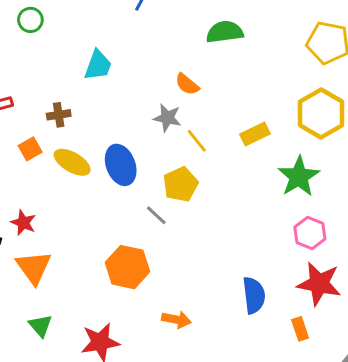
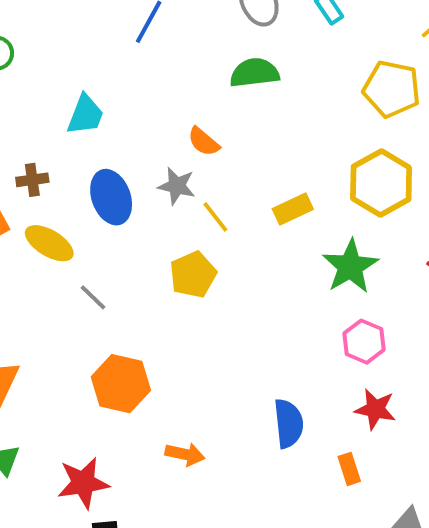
blue ellipse: (121, 165) -> (111, 197), moved
gray line: (156, 215) -> (93, 297), moved
red star: (319, 284) -> (375, 409), size x0.7

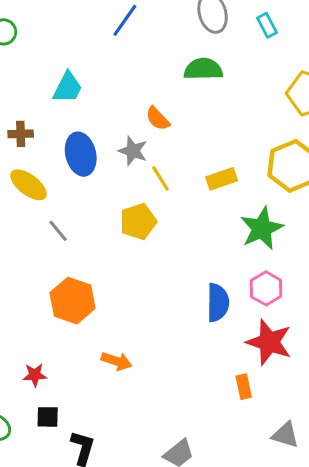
red star: (375, 409) -> (269, 342), size x1.4
blue semicircle: (288, 423) -> (218, 303), moved
red star: (83, 483) -> (35, 375), size x0.6

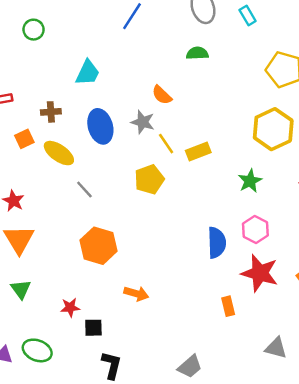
green semicircle: (203, 69) -> (197, 53), size x0.7
yellow rectangle: (222, 179) -> (198, 152), moved
green star: (262, 228) -> (250, 181), size x0.7
orange rectangle: (244, 387) -> (228, 306), moved
black square: (48, 417) -> (93, 328), moved

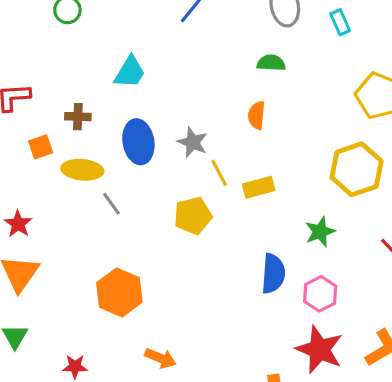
orange semicircle: (162, 95) -> (257, 115), moved, turned 45
yellow ellipse: (59, 153) -> (82, 170), turned -36
gray line: (84, 190) -> (112, 204), moved
blue semicircle: (217, 243) -> (273, 274), moved

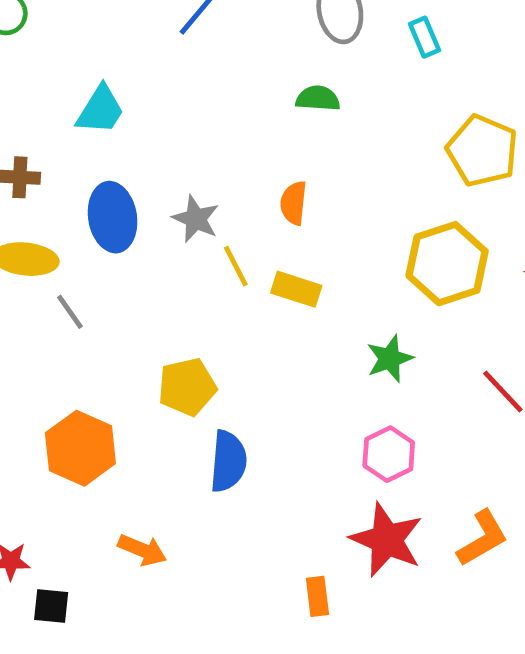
orange semicircle: (257, 115) -> (294, 203), moved
yellow rectangle: (259, 187) -> (296, 289), turned 32
yellow pentagon: (193, 216) -> (187, 387), moved
blue semicircle: (273, 274) -> (228, 461), moved

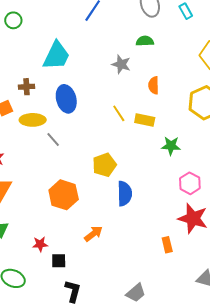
cyan trapezoid: (100, 110) -> (56, 56), size x1.4
orange semicircle: (294, 203) -> (154, 85), moved
gray star: (196, 219) -> (121, 64), moved
green star: (390, 359) -> (171, 146), moved, turned 30
orange arrow: (142, 550) -> (93, 234), turned -54

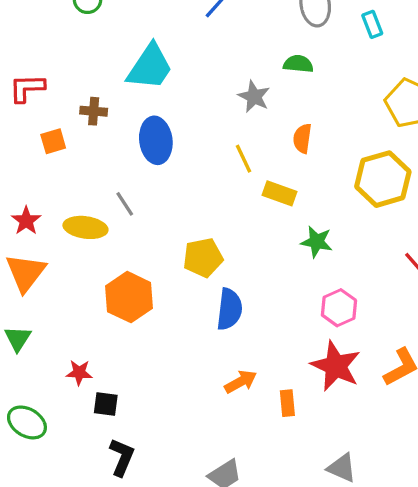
yellow line: (119, 113) -> (243, 159), moved
yellow ellipse: (33, 120) -> (85, 227), moved
orange arrow: (93, 234) -> (241, 382), moved

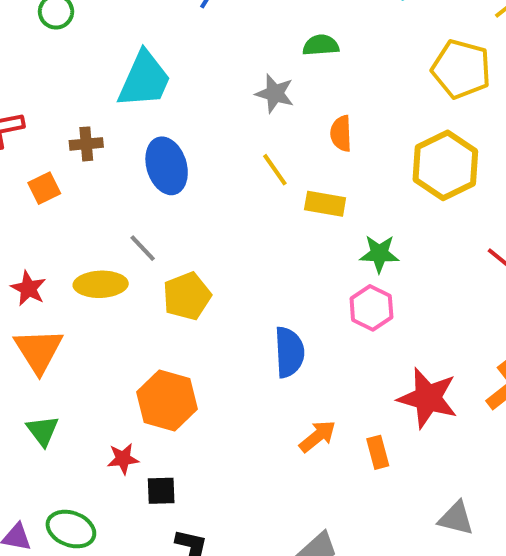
yellow pentagon: (203, 258) -> (187, 296), moved
orange hexagon: (129, 297) -> (167, 400), moved
pink hexagon: (339, 308) -> (371, 308), moved

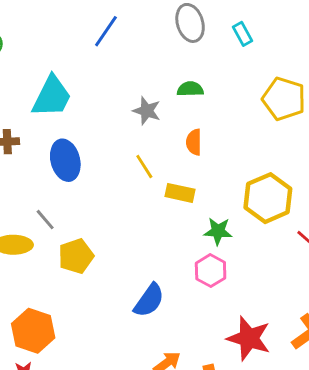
green semicircle: (321, 45) -> (190, 89), moved
yellow hexagon: (445, 165) -> (268, 198), moved
blue semicircle: (289, 352) -> (149, 300), turned 36
orange hexagon: (167, 400) -> (33, 331), moved

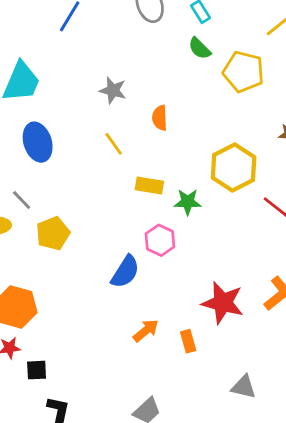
green semicircle: (190, 89) -> (200, 48), moved, turned -130
yellow rectangle: (180, 193) -> (149, 186), moved
pink hexagon: (211, 271) -> (160, 240), moved

